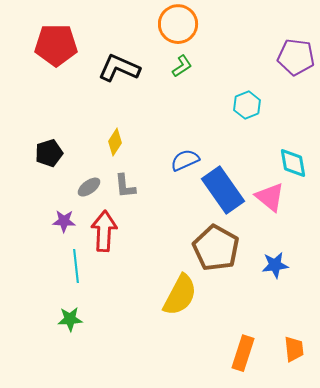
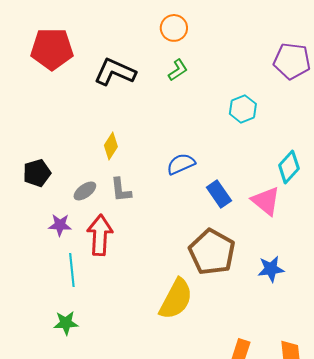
orange circle: (178, 24) -> (174, 28), size x0.7
black pentagon: (49, 153) -> (37, 173), moved
cyan diamond: (293, 163) -> (289, 167), turned 52
blue rectangle: (223, 190) -> (219, 194), size x0.6

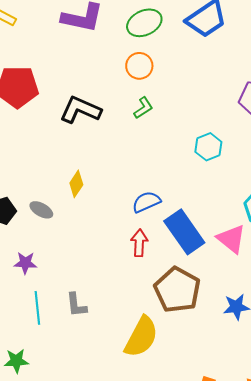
gray L-shape: (121, 190) -> (76, 305), moved
gray ellipse: (85, 191) -> (41, 210), moved, turned 65
blue rectangle: (219, 194) -> (184, 232), size x1.6
red arrow: (100, 235) -> (139, 243), moved, size x0.7
green star: (66, 323) -> (16, 361), moved

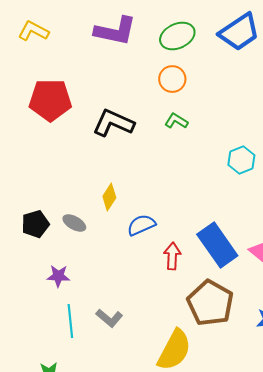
green L-shape: (143, 108) -> (176, 121), turned -115
blue semicircle: (146, 202) -> (141, 225), moved
gray L-shape: (76, 305) -> (109, 318), turned -44

